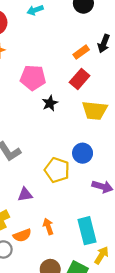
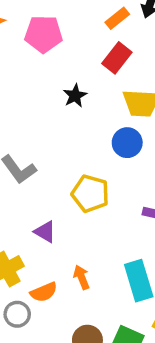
pink pentagon: (33, 78) -> (44, 34), moved
blue circle: (83, 153) -> (127, 143), moved
purple triangle: (25, 194) -> (45, 232), turned 42

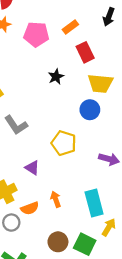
orange rectangle: (117, 18) -> (70, 27), moved
red rectangle: (117, 58) -> (85, 52), turned -66

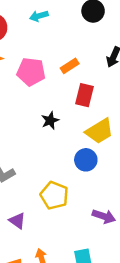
red rectangle: (85, 52) -> (84, 95), turned 36
yellow trapezoid: (100, 83) -> (99, 131), turned -40

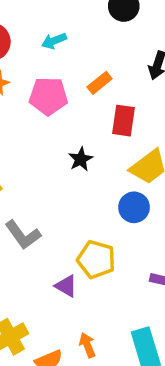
cyan arrow: (39, 16) -> (54, 41), moved
purple triangle: (17, 221) -> (66, 286), moved

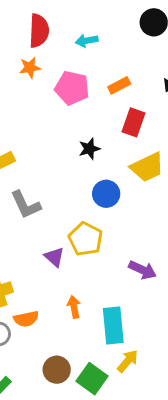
blue circle: (134, 207) -> (106, 194), moved
orange arrow: (87, 345) -> (74, 307), moved

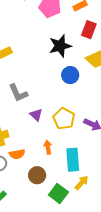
black star: (89, 149) -> (60, 46), size x1.6
gray L-shape: (26, 205) -> (18, 93), moved
yellow pentagon: (85, 239) -> (64, 119), moved
brown circle: (57, 370) -> (37, 175), moved

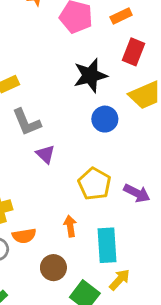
gray L-shape: (18, 93) -> (27, 122), moved
purple triangle: (36, 115) -> (45, 154), moved

